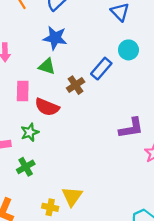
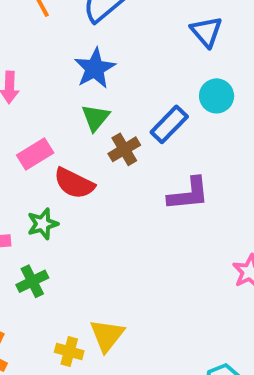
blue star: (55, 38) -> (95, 68), turned 30
green triangle: (47, 66) -> (95, 118), moved, turned 48
pink rectangle: (23, 91) -> (35, 154), turned 54
purple L-shape: (131, 128) -> (188, 194), moved

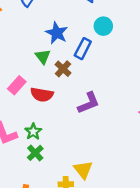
blue star: (95, 68) -> (57, 33), moved
purple L-shape: (188, 194) -> (89, 103), moved
green star: (43, 224) -> (33, 132), moved

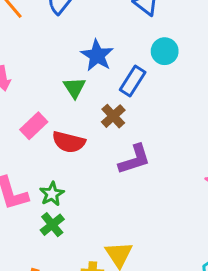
brown cross: (63, 69) -> (113, 116), moved

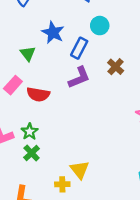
green triangle: (74, 88) -> (28, 54), moved
brown cross: (113, 116) -> (116, 67), moved
purple L-shape: (134, 159) -> (79, 77), moved

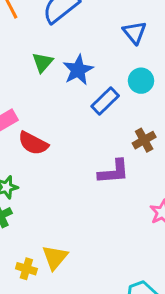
green triangle: (28, 54) -> (43, 62), moved
purple L-shape: (79, 77) -> (114, 172), moved

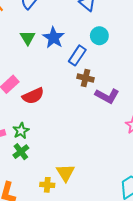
brown cross: (144, 140) -> (85, 78), moved, turned -35
red semicircle: (33, 143) -> (33, 96), turned -40
purple L-shape: (114, 172) -> (107, 96), moved, turned 45

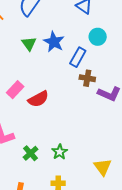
green star: (21, 131) -> (60, 152), moved
yellow triangle: (65, 173) -> (103, 167), moved

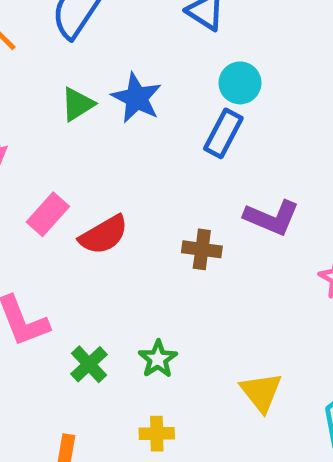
green triangle: (29, 44) -> (77, 104), turned 35
blue rectangle: (78, 57) -> (223, 133), moved
brown cross: (87, 78) -> (202, 249), moved

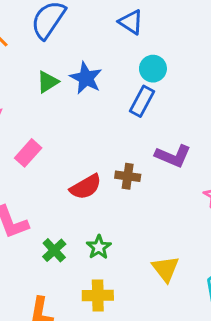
red semicircle: (104, 235) -> (86, 187), moved
yellow cross: (157, 434) -> (98, 295), size x1.4

